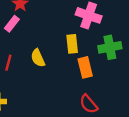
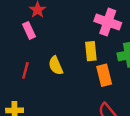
pink rectangle: (12, 24) -> (29, 30), turned -63

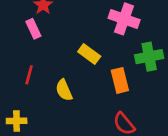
yellow rectangle: (91, 51) -> (89, 54), moved, turned -48
yellow semicircle: (56, 66) -> (64, 90), moved

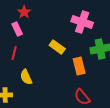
red line: (29, 75) -> (14, 53), moved
yellow semicircle: (64, 90) -> (26, 77), moved

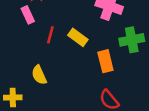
red line: (14, 53) -> (50, 35), moved

